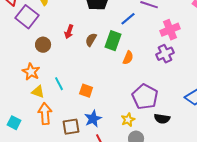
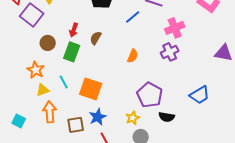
green rectangle: (113, 41) -> (72, 52), moved
orange square: (86, 91) -> (91, 89), size x1.6
yellow triangle: (38, 92) -> (43, 90), turned -40

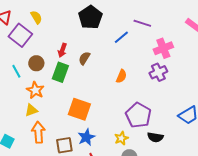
orange star: (36, 70) -> (35, 90), moved
cyan line: (64, 82) -> (16, 71), moved

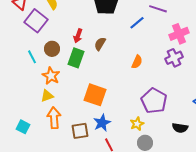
black semicircle: (155, 137) -> (180, 128), moved

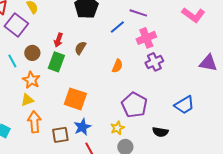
pink cross: (179, 34) -> (146, 38), moved

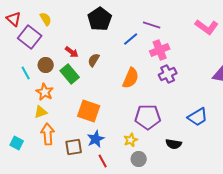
red arrow: (58, 40) -> (72, 52), turned -72
green rectangle: (56, 62) -> (70, 74), turned -60
orange semicircle: (117, 66) -> (131, 78), size x1.5
purple pentagon: (134, 105) -> (148, 117), turned -30

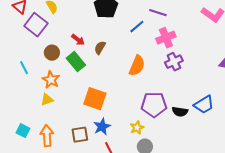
cyan line: (26, 73) -> (24, 68), moved
orange arrow: (48, 134) -> (47, 136), moved
black semicircle: (174, 144) -> (180, 112), moved

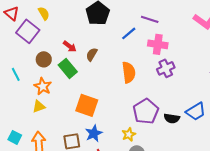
pink cross: (166, 38) -> (158, 44), turned 30
orange semicircle: (137, 66) -> (129, 72), turned -30
purple pentagon: (154, 105) -> (146, 111), turned -30

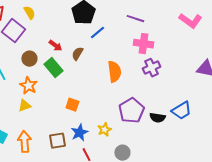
blue line: (129, 33) -> (97, 33), moved
orange square: (87, 105) -> (72, 105), size x0.6
yellow star: (129, 134) -> (104, 130), moved

